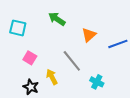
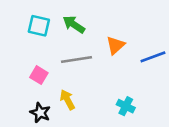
cyan square: (18, 28) -> (39, 26), moved
gray line: (72, 61) -> (76, 59), moved, turned -60

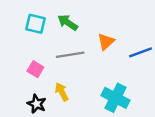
cyan cross: (126, 106) -> (116, 98), size x1.6

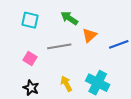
green arrow: (68, 23) -> (69, 18), moved
yellow arrow: (62, 92) -> (66, 84), moved

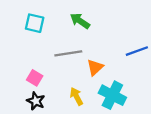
orange triangle: (90, 35) -> (95, 67), moved
pink square: (30, 58) -> (35, 78), moved

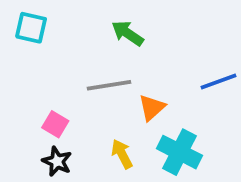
cyan square: (35, 23) -> (31, 28), moved

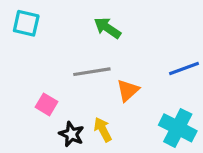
cyan cross: (180, 152) -> (178, 128), moved
black star: (57, 161) -> (72, 134), moved

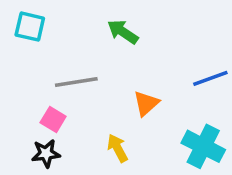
gray line: (92, 72) -> (76, 82), moved
black star: (72, 134) -> (46, 153), moved, turned -30

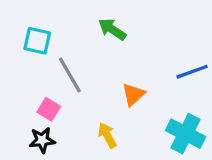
cyan square: (30, 27) -> (37, 41), moved
gray line: (76, 82) -> (70, 75), turned 69

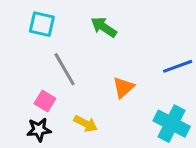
cyan square: (37, 41) -> (42, 24), moved
yellow arrow: (107, 135) -> (86, 124), moved, turned 145

